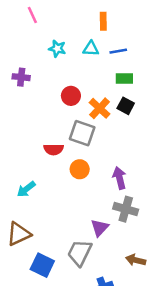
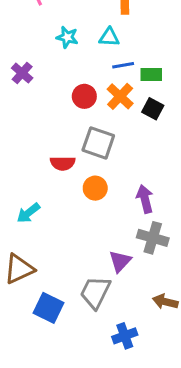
blue line: (118, 51) -> (123, 65), moved
purple cross: (21, 77) -> (22, 73), turned 35
orange cross: (100, 108) -> (120, 96), moved

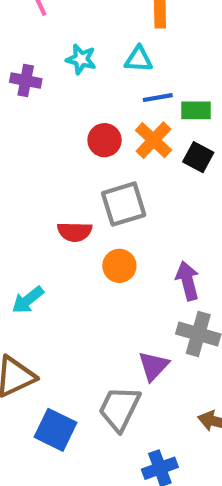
purple cross: (22, 73) -> (26, 81), moved, turned -30
gray square: (98, 143) -> (124, 204), turned -36

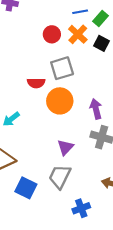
green rectangle: (196, 110) -> (100, 19), turned -49
orange circle: (119, 266) -> (60, 101), size x1.5
purple triangle: (153, 366) -> (65, 147), moved

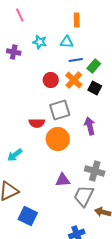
purple arrow: (96, 109) -> (90, 126), moved
purple triangle: (65, 147) -> (63, 180), turned 42
gray trapezoid: (60, 177) -> (84, 196), moved

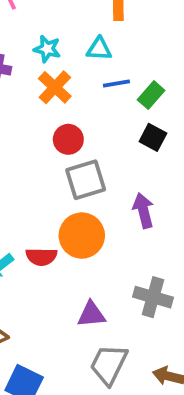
red circle: (51, 80) -> (68, 139), moved
orange cross: (74, 80) -> (55, 87), moved
red semicircle: (37, 123) -> (41, 257), moved
gray trapezoid: (84, 196) -> (109, 364), moved

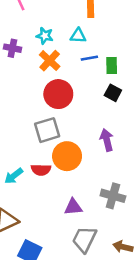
green rectangle: (151, 95) -> (112, 66), turned -42
red circle: (68, 139) -> (58, 94), size x1.5
gray square: (86, 180) -> (47, 130), moved

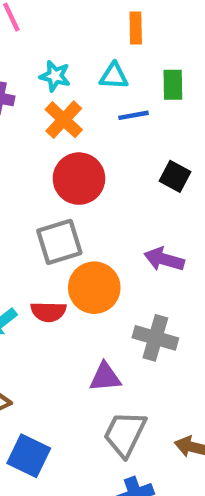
green rectangle: (112, 66) -> (173, 85), moved
purple arrow: (107, 140) -> (164, 259), turned -60
gray cross: (113, 196) -> (155, 338), moved

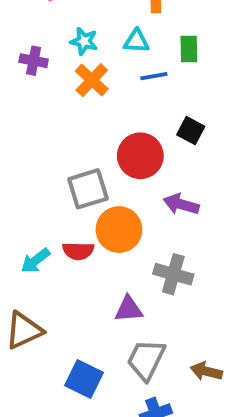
red circle: (79, 179) -> (140, 156), moved
blue square: (29, 456) -> (84, 379), moved

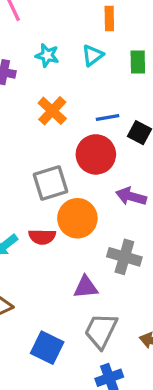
cyan triangle: (136, 41) -> (93, 55), turned -40
blue line: (154, 76) -> (108, 118), moved
orange cross: (92, 80) -> (52, 111), moved

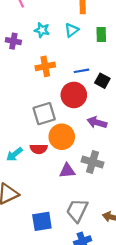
orange cross: (52, 111) -> (45, 66), turned 36
purple triangle: (86, 287) -> (67, 171), moved
blue square: (47, 348) -> (42, 221), turned -35

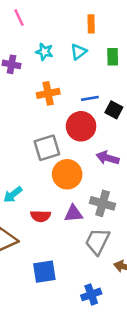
red semicircle: (39, 149) -> (41, 216), moved
gray trapezoid: (77, 210) -> (97, 241), moved

